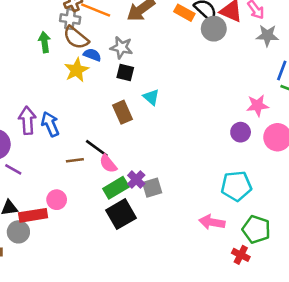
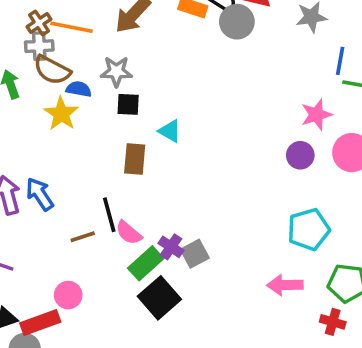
brown rectangle: (122, 112) -> (135, 159), turned 40
black line: (97, 148) -> (109, 215), turned 50

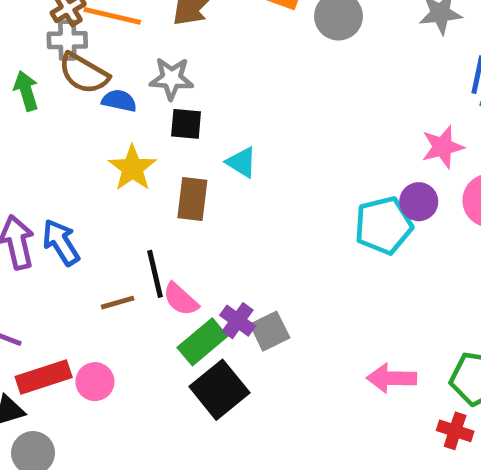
yellow star: (61, 114) -> (132, 168), moved
cyan pentagon: (309, 229) -> (384, 225), moved
red rectangle: (40, 322) -> (44, 377), moved

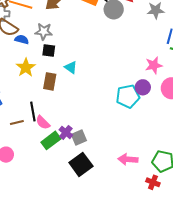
black square: (219, 390) -> (81, 164), moved

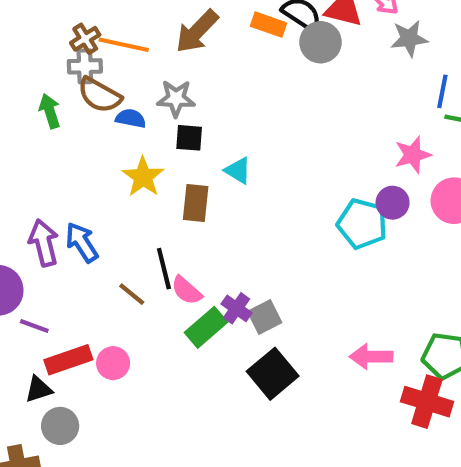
cyan pentagon: (128, 96) -> (362, 224), turned 30
brown line: (17, 123) -> (132, 294), turned 56
red cross: (153, 182) -> (427, 402), size x1.6

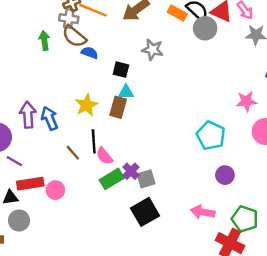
gray star: (176, 98) -> (153, 50), moved
cyan triangle: (238, 171) -> (126, 92), moved, turned -42
yellow star: (143, 177) -> (87, 105), moved
purple circle: (393, 203) -> (225, 175), moved

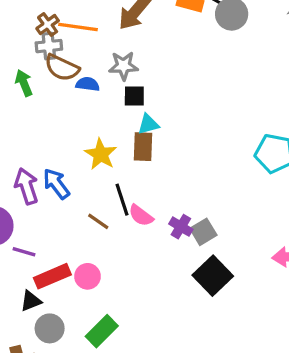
gray star: (153, 50) -> (123, 66), moved
green rectangle: (112, 179) -> (102, 331), moved

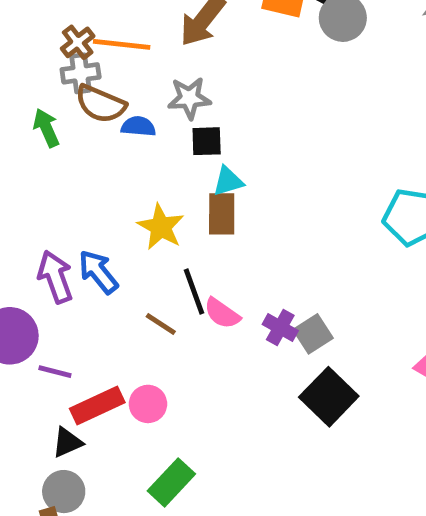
gray circle: (50, 328) -> (64, 492), moved

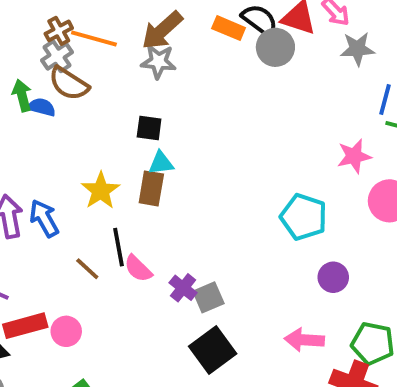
gray cross: (81, 73) -> (57, 56), turned -36
gray star: (189, 98) -> (158, 62), moved
blue semicircle: (138, 126) -> (42, 107), moved

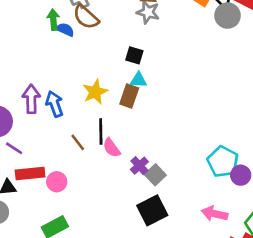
cyan pentagon: (304, 217) -> (223, 162), moved
gray square: (208, 297) -> (155, 175), turned -30

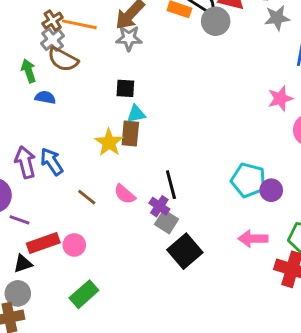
blue semicircle: (65, 30) -> (45, 97), moved
yellow star: (95, 92) -> (109, 142), moved
black line: (101, 131) -> (171, 185), moved
gray square: (155, 175) -> (166, 222), moved

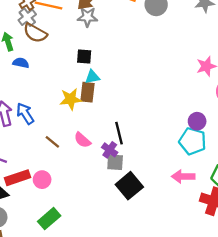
yellow star: (109, 142) -> (71, 99), turned 30
cyan pentagon: (248, 180) -> (193, 141), moved
purple circle: (271, 190) -> (197, 121), moved
gray square: (166, 222) -> (115, 162), turned -30

